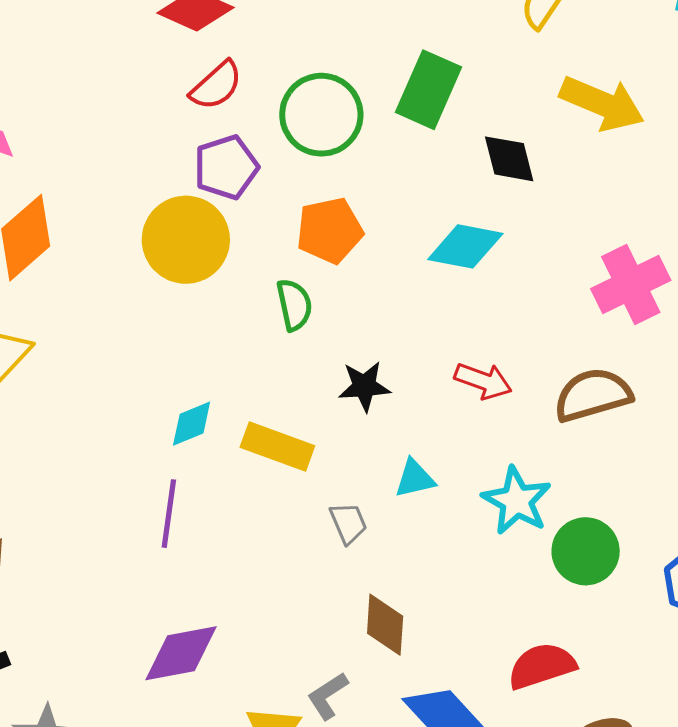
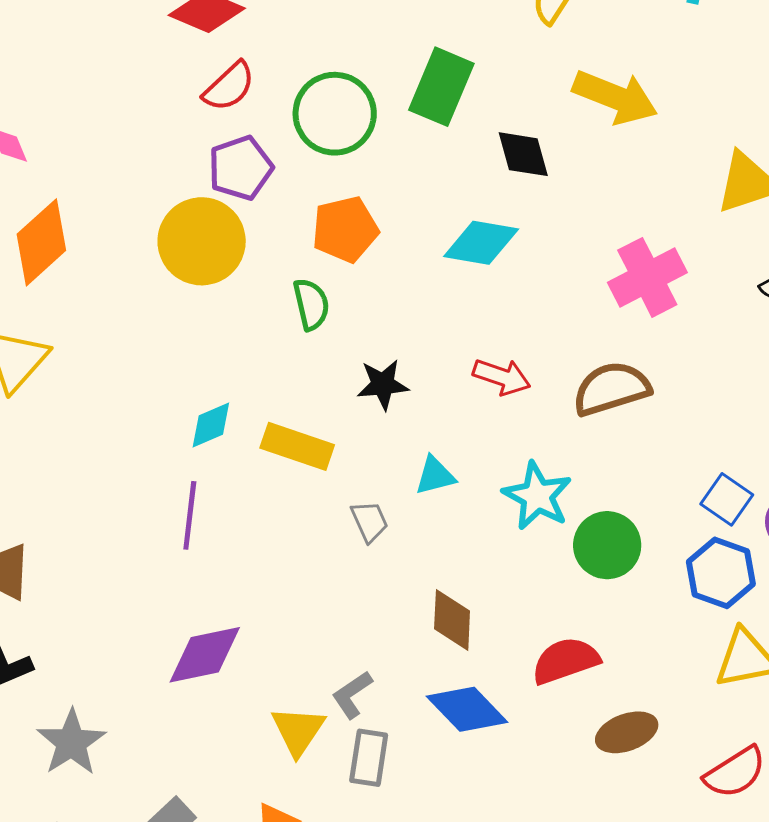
brown diamond: (385, 625) -> (452, 620), moved

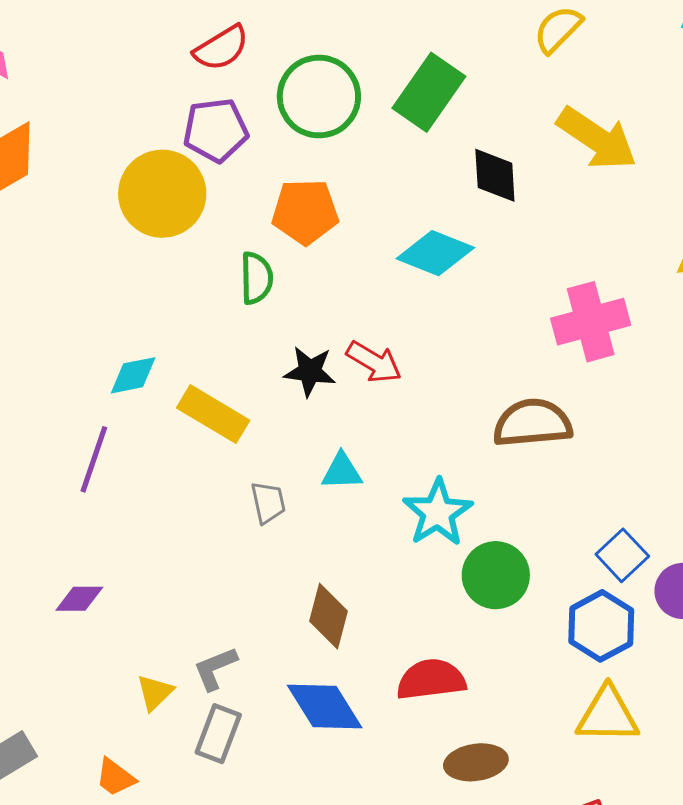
red arrow: (502, 377) -> (374, 362), moved
purple diamond: (205, 655) -> (79, 599), size x0.6
yellow triangle: (298, 731) -> (155, 692), size x0.7

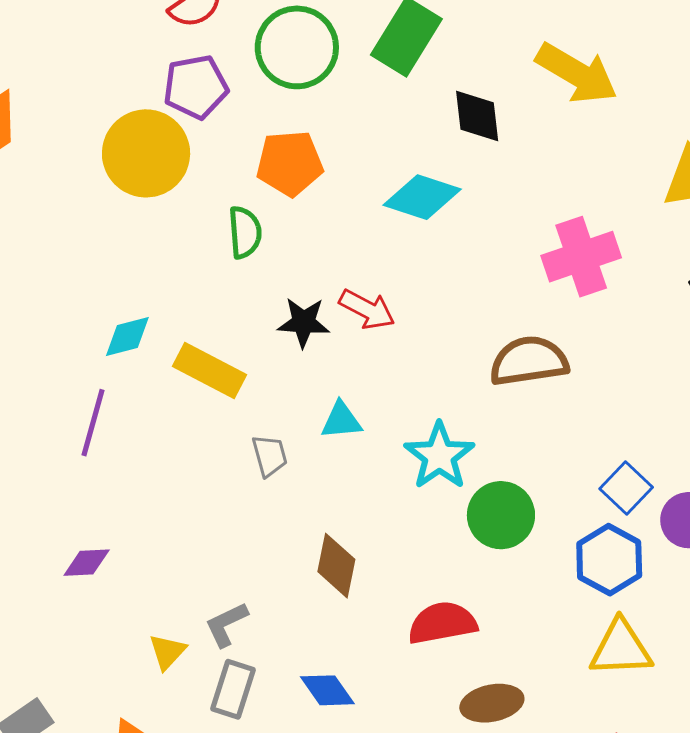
blue diamond: (325, 707) -> (327, 690), moved, size x0.7

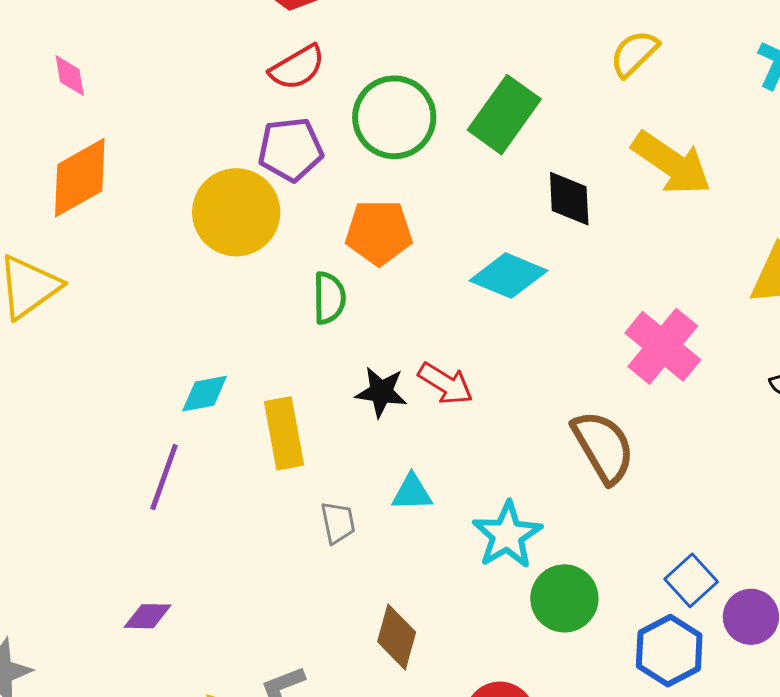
pink cross: (581, 257) -> (663, 346), turned -36
brown semicircle: (529, 361) -> (603, 447), turned 64
yellow rectangle: (209, 371) -> (284, 433), turned 48

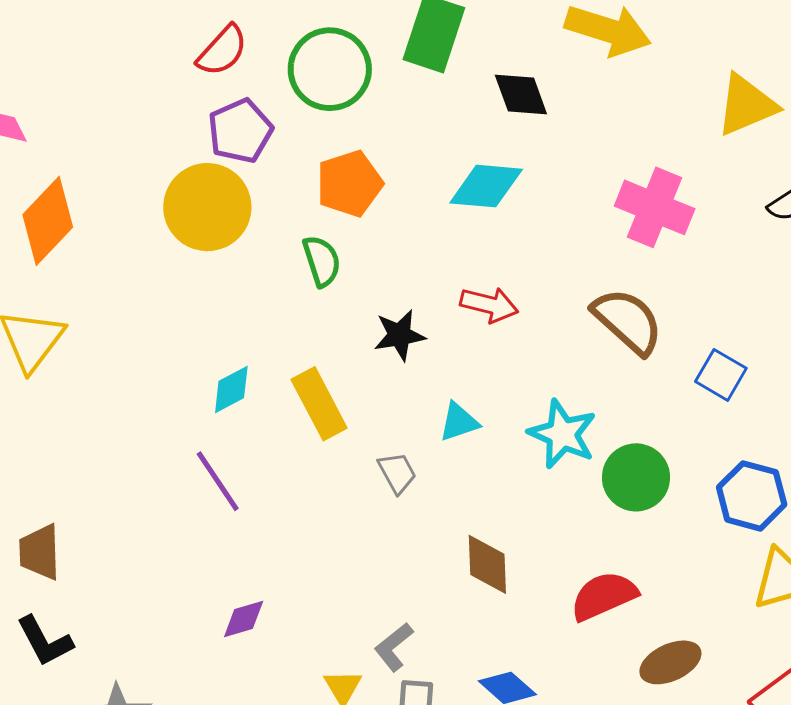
red arrow: (446, 384) -> (489, 305), moved
purple line: (164, 477) -> (218, 481), turned -36
blue square: (691, 580) -> (721, 375), moved

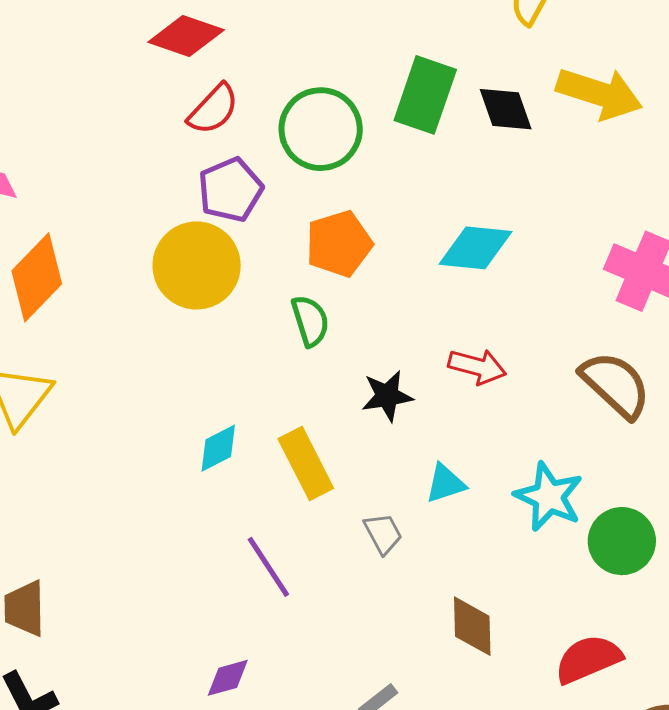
black diamond: (521, 94) -> (506, 109), moved
purple line: (218, 481) -> (268, 567), moved

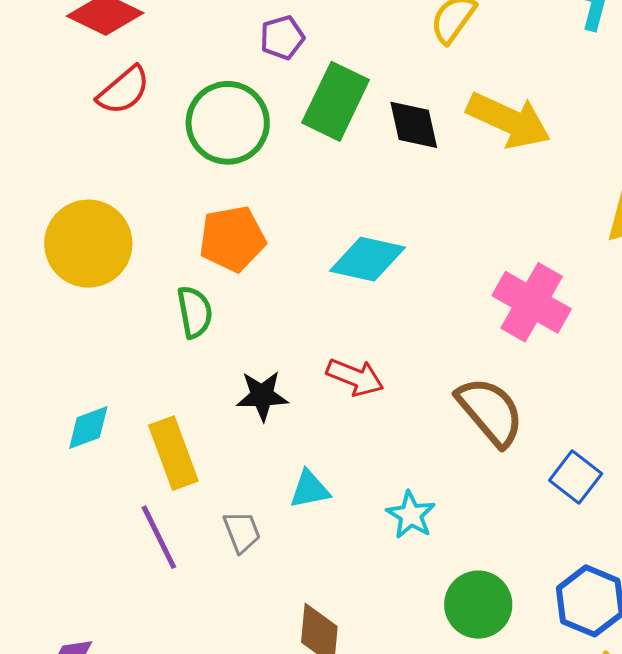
purple pentagon: (230, 190) -> (282, 38), moved, size x0.7
cyan star: (549, 497) -> (411, 515), size x0.7
green circle: (622, 541) -> (478, 605), moved
purple line: (268, 567) -> (159, 537), moved

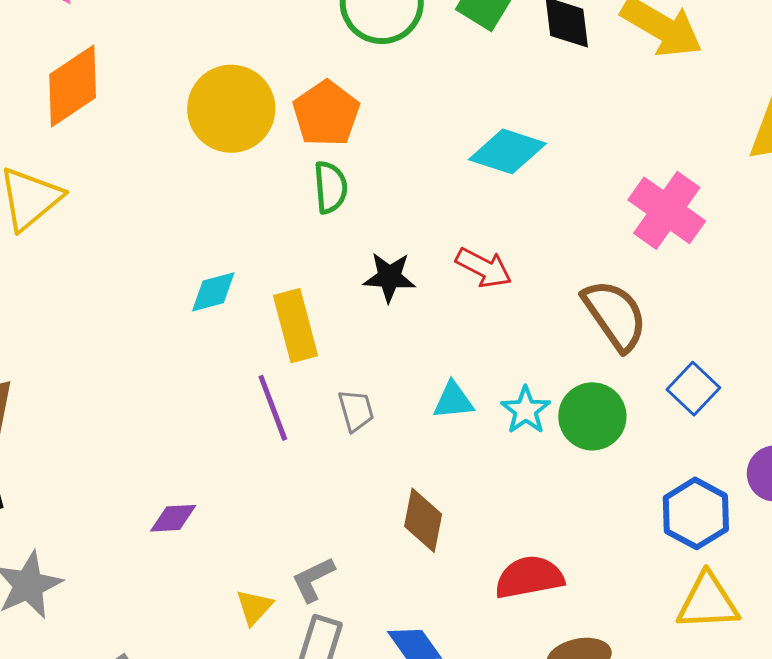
orange pentagon: (232, 239) -> (326, 114), moved, turned -30
cyan triangle: (310, 489) -> (453, 400), moved
green circle: (478, 605) -> (592, 416), moved

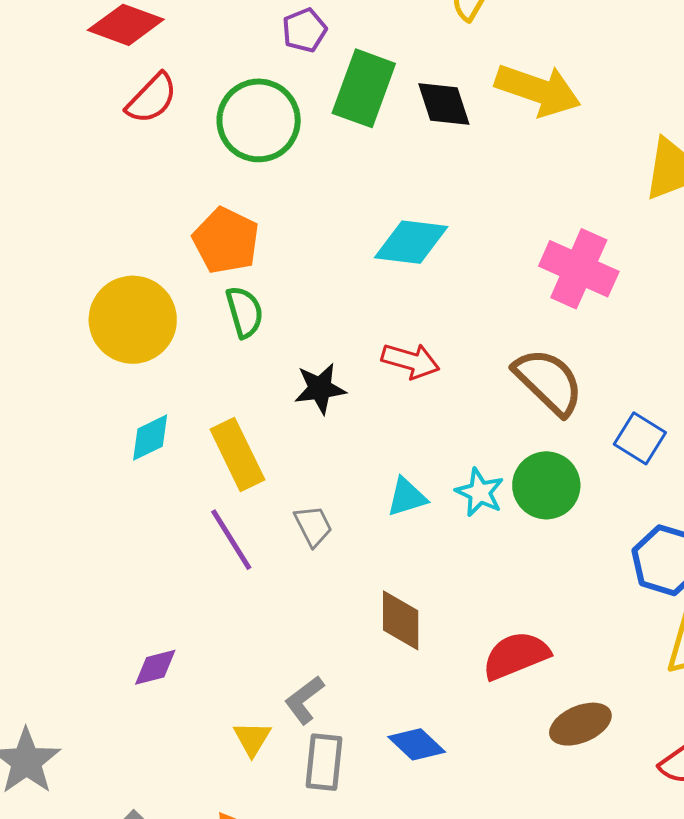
yellow circle: (231, 109) -> (133, 320), moved

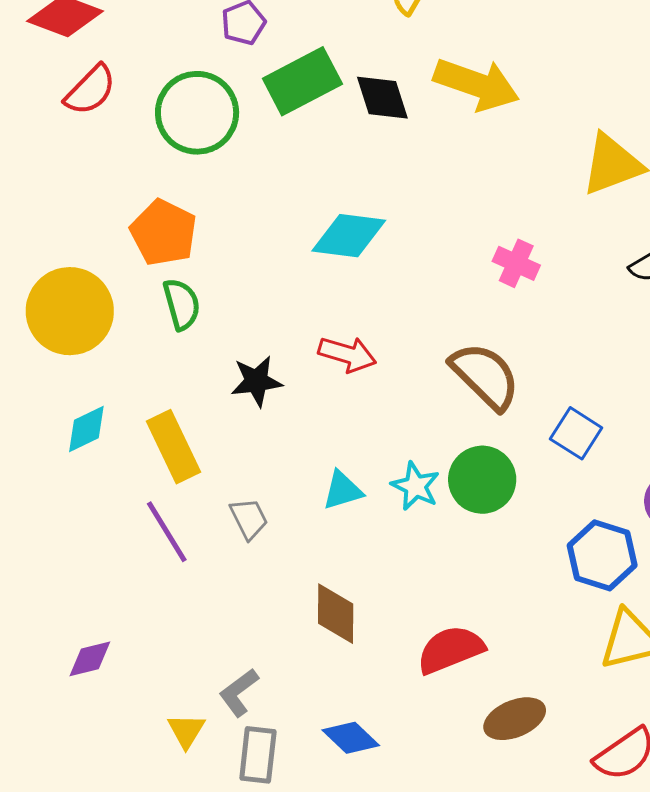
green rectangle: (364, 88) -> (302, 81), turned 42
pink cross: (579, 269) -> (516, 263), size x0.6

